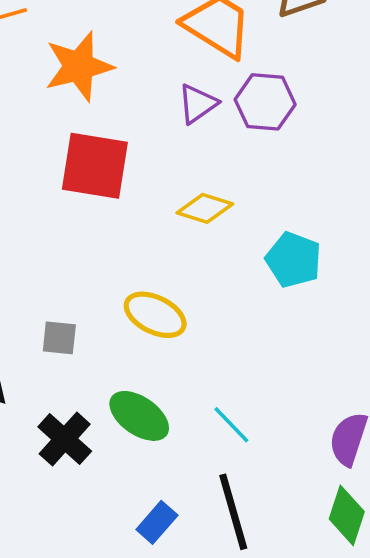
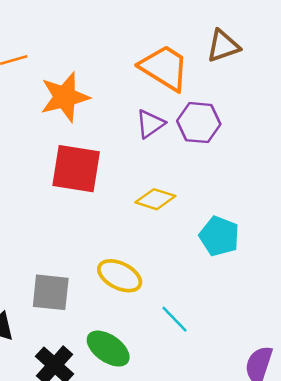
gray square: (59, 338) -> (51, 292), size x1.5
cyan line: (231, 425) -> (175, 319), moved

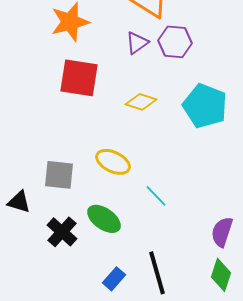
cyan pentagon: (219, 236) -> (205, 106), moved, size x1.4

